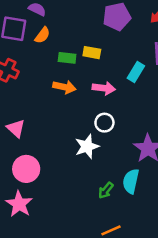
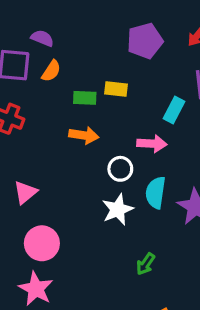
pink arrow: (104, 88) -> (152, 144), moved
white circle: (104, 123) -> (120, 169), moved
pink triangle: (16, 128) -> (25, 192), turned 42
cyan semicircle: (131, 181) -> (156, 193), moved

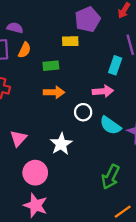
yellow rectangle: (116, 89) -> (70, 41), moved
cyan semicircle: (156, 193) -> (110, 125), turned -55
white star: (118, 209) -> (61, 144), moved
green arrow: (146, 264) -> (110, 177), size x1.5

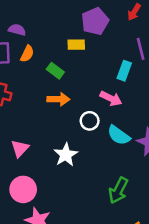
green rectangle: (51, 66) -> (55, 71), turned 42
pink arrow: (103, 91) -> (111, 98), turned 30
pink circle: (35, 173) -> (23, 189), moved

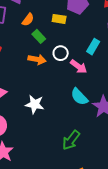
orange semicircle: (27, 54) -> (28, 20), moved
white circle: (90, 121) -> (61, 53), moved
white star: (66, 155) -> (35, 104), turned 30

